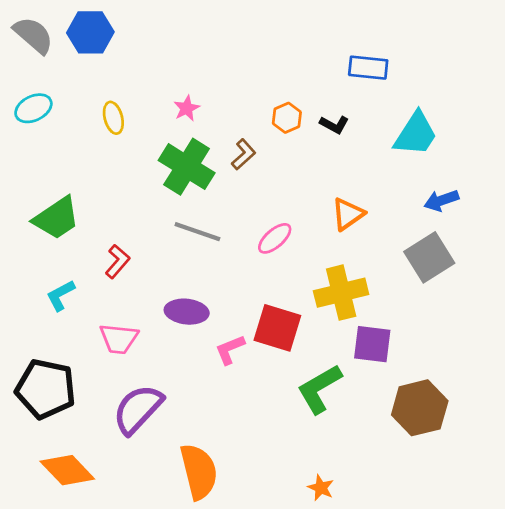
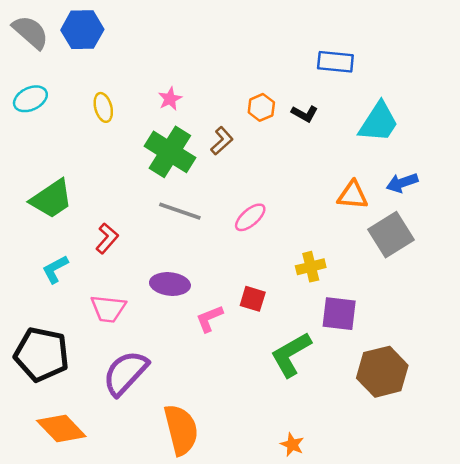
orange triangle: (348, 214) -> (353, 195), moved, turned 40
yellow cross: (341, 293) -> (311, 267), size x0.6
red square: (277, 328) -> (253, 299), size x0.6

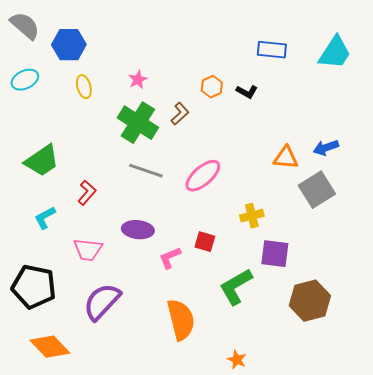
blue hexagon: (82, 30) -> (69, 45), moved
cyan trapezoid: (379, 122) -> (335, 53), moved
pink ellipse: (250, 217) -> (203, 176), size x1.4
orange semicircle: (181, 430) -> (181, 320), moved

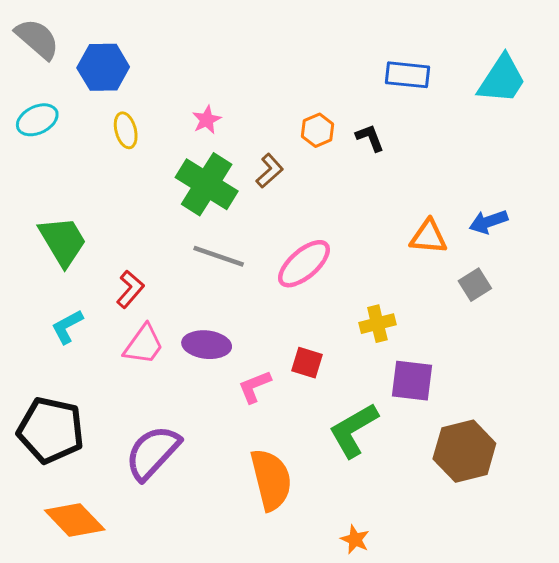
black L-shape: (247, 92) -> (370, 138), turned -140
green trapezoid: (42, 161) -> (63, 241), turned -87
gray square: (317, 190) -> (475, 285), size x0.6
pink trapezoid: (88, 250) -> (144, 345), moved, turned -60

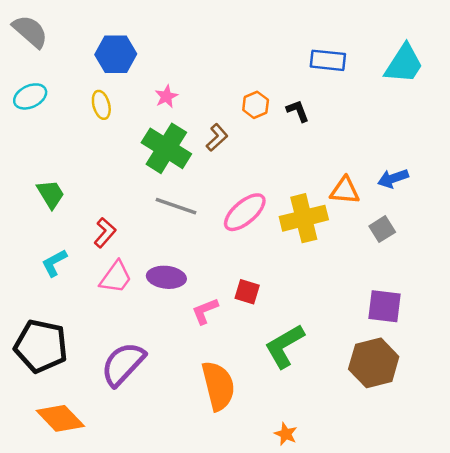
blue hexagon: (103, 67) -> (116, 54), moved
green trapezoid: (63, 241) -> (51, 194), size x0.7
yellow cross: (377, 324) -> (304, 218), moved, size x1.6
purple square: (412, 381) -> (385, 306), moved

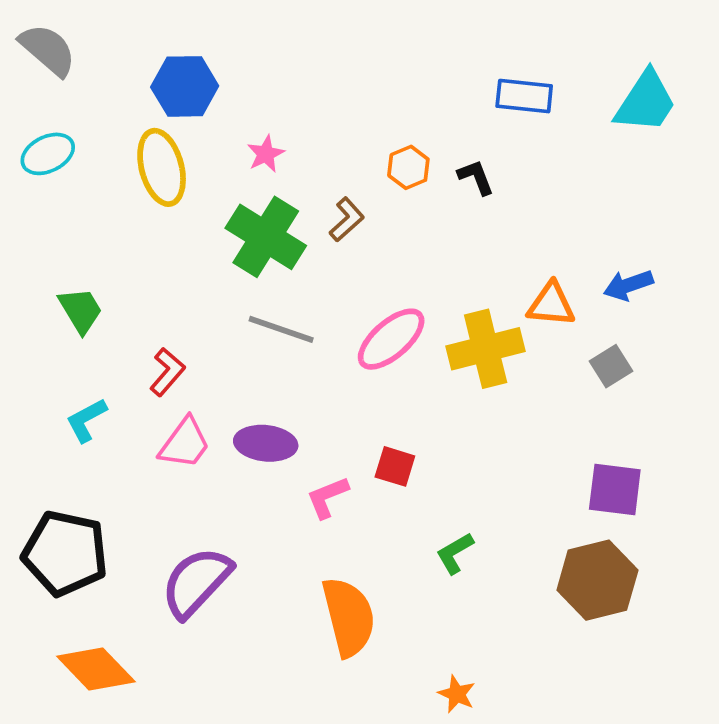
yellow ellipse: (101, 105) -> (162, 167), size x1.6
green L-shape: (285, 346) -> (455, 553), size x0.6

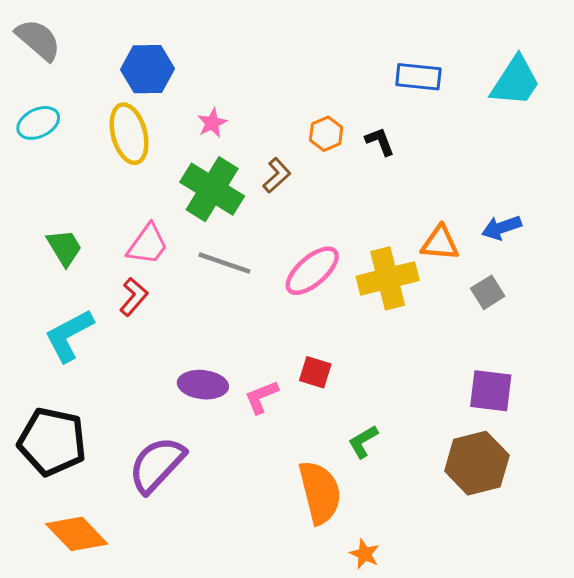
cyan L-shape: (86, 420) -> (69, 335), size x1.5
pink trapezoid: (185, 443) -> (147, 245), moved
purple ellipse: (266, 443) -> (203, 385), moved
orange semicircle: (349, 617) -> (320, 492), moved

